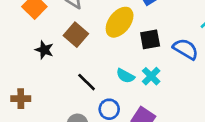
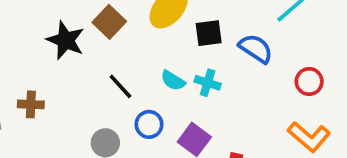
black star: (44, 50) -> (66, 40), size x1.5
cyan cross: (151, 76) -> (208, 83), turned -30

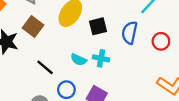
blue semicircle: (256, 49) -> (130, 33), turned -105
red circle: (309, 81) -> (161, 41), moved

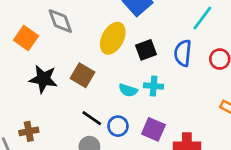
brown square: (33, 27) -> (82, 75), moved
black line: (45, 67) -> (92, 118), moved

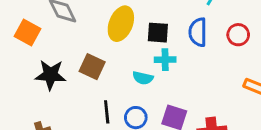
black square: (146, 50) -> (158, 33), turned 30
cyan cross: (154, 86) -> (165, 60), moved
black line: (92, 118) -> (107, 112), turned 55

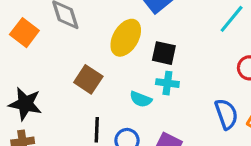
blue semicircle: (198, 32) -> (226, 114), moved, turned 152
black star: (50, 75) -> (25, 104), moved

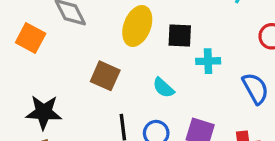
cyan cross: (167, 83) -> (208, 61), moved
cyan semicircle: (141, 99) -> (163, 88), turned 30

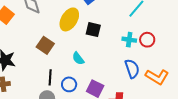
cyan cross: (208, 61) -> (129, 40), moved

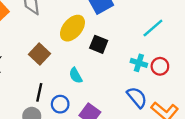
blue semicircle: (132, 69) -> (137, 97), turned -30

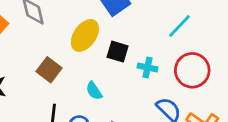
cyan cross: (139, 63) -> (147, 67), moved
red circle: (160, 66) -> (192, 70), size x1.6

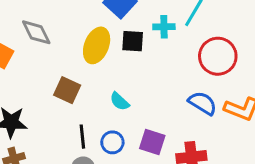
black square: (118, 52) -> (133, 41), moved
cyan cross: (147, 67) -> (164, 27), moved

